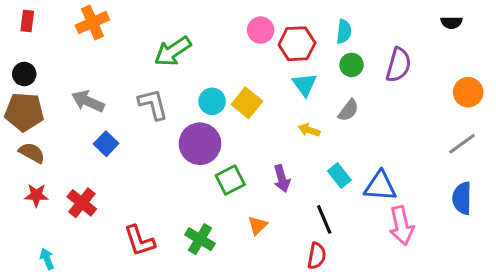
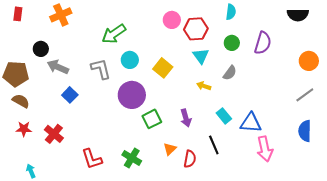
black semicircle: (451, 22) -> (298, 15), size x1.5
cyan semicircle: (344, 32) -> (231, 12), moved
black circle: (24, 74) -> (41, 49), moved
cyan circle: (212, 101) -> (130, 60), moved
red semicircle: (317, 256) -> (190, 159), moved

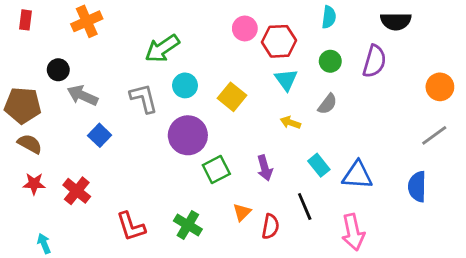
black semicircle: (298, 15) -> (396, 21), moved
blue semicircle: (305, 131) -> (417, 187), moved
pink arrow: (265, 149) -> (353, 232), moved

